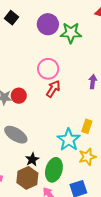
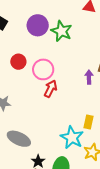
green star: (71, 33) -> (61, 31), turned 30
red circle: (19, 96) -> (18, 62), moved

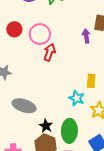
cyan star: (72, 137) -> (77, 98), size x0.7

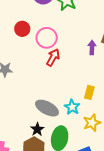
gray ellipse: (24, 106) -> (47, 108), moved

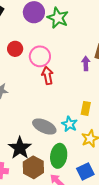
red arrow: (53, 57) -> (47, 76), turned -36
black star: (37, 129) -> (20, 148), moved, size x1.6

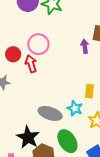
red circle: (15, 49) -> (13, 54), moved
red arrow: (47, 76) -> (31, 64), moved
green ellipse: (59, 156) -> (67, 141), turned -35

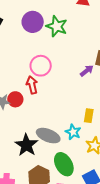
purple arrow: (85, 46) -> (87, 71), turned 56
red circle: (13, 54) -> (15, 99), moved
black star: (28, 137) -> (26, 145), moved

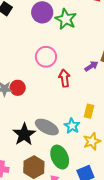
red arrow: (32, 85) -> (64, 78), moved

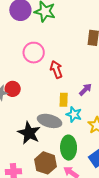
purple arrow: (91, 66) -> (85, 90), moved
yellow rectangle: (89, 111) -> (64, 100), moved
green ellipse: (60, 157) -> (69, 148), turned 35

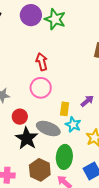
pink circle: (34, 53) -> (41, 88), moved
red arrow: (56, 69) -> (42, 62), moved
red circle: (13, 89) -> (20, 117), moved

